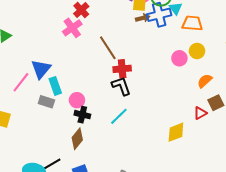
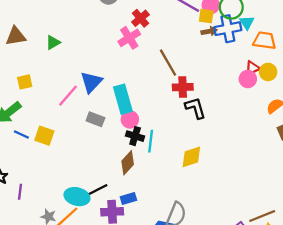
cyan rectangle: (55, 86) -> (123, 99), moved, size x1.4
black L-shape: (121, 86) -> (195, 108), moved
red triangle: (200, 113) -> (252, 68), moved
cyan line: (119, 116) -> (151, 141), moved, turned -42
yellow diamond: (176, 132) -> (191, 157), moved

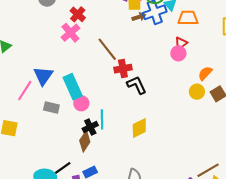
yellow circle: (268, 72) -> (197, 92), moved
black cross: (135, 136) -> (90, 127), moved, turned -35

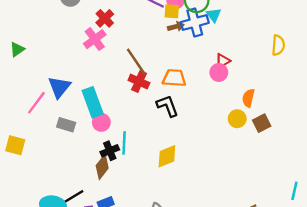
orange trapezoid: (188, 18) -> (174, 78), moved
red cross: (123, 69) -> (139, 82), moved, turned 30
orange semicircle: (205, 73) -> (248, 98), turned -35

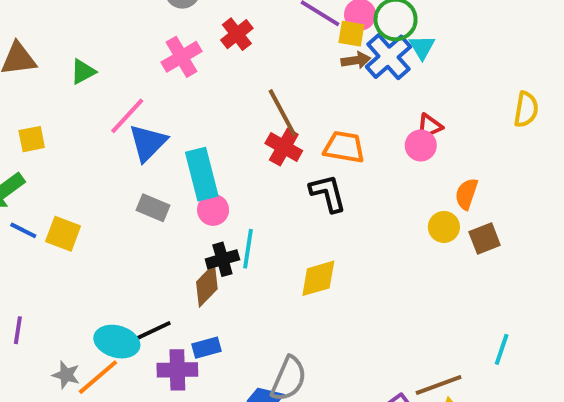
blue cross: (195, 23) -> (389, 57), turned -32
pink cross: (95, 39) -> (181, 57), moved
pink line: (36, 103) -> (127, 116), moved
cyan line: (294, 191) -> (502, 349), moved

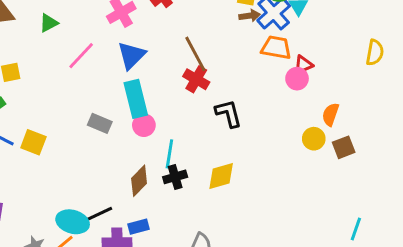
blue triangle: (148, 143) -> (131, 55), moved
orange trapezoid: (344, 147) -> (276, 48), moved
black cross: (222, 259) -> (175, 177), moved

